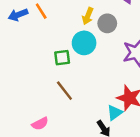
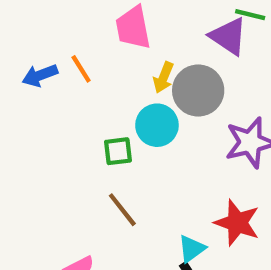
gray circle: (107, 23) -> (198, 91), size x1.5
cyan triangle: (115, 113) -> (192, 249), moved

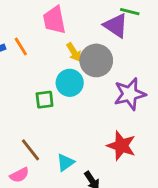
yellow arrow: (163, 77) -> (74, 52), turned -54
brown line: (122, 210) -> (31, 150), moved
cyan triangle: (192, 249) -> (65, 162), moved

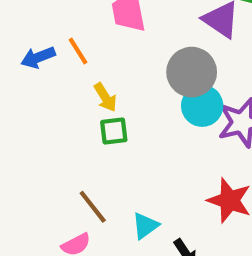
yellow arrow: (74, 52) -> (105, 97), moved
cyan circle: (70, 83) -> (202, 106), moved

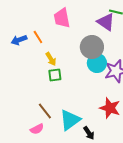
cyan triangle: (145, 226) -> (70, 120), size x1.6

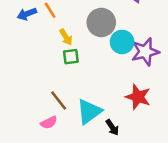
gray circle: (92, 47) -> (101, 22), moved

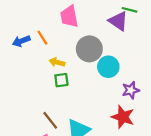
yellow arrow: (66, 37) -> (57, 62), turned 136
purple star: (145, 52) -> (131, 90), moved, size x0.7

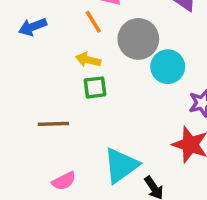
orange line: (42, 38) -> (93, 22), moved
brown line: (50, 120) -> (53, 124), moved, turned -54

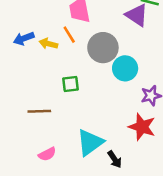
yellow arrow: (88, 60) -> (48, 44), moved

